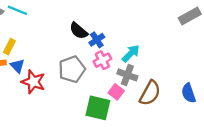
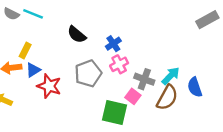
black semicircle: (79, 31) -> (77, 34), moved
cyan arrow: (131, 53) -> (171, 76), moved
blue triangle: (17, 66) -> (33, 70), turned 42
blue semicircle: (189, 93) -> (195, 87), moved

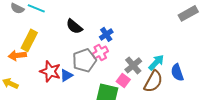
yellow rectangle: (25, 51) -> (29, 40), size x1.5
pink cross: (119, 64) -> (100, 52), moved
blue triangle: (33, 70) -> (66, 75), moved
gray cross: (144, 79) -> (133, 65), turned 30

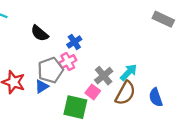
gray rectangle: (188, 13) -> (163, 19), turned 54
blue semicircle: (177, 72) -> (156, 97), moved
blue triangle: (66, 75) -> (42, 86), moved

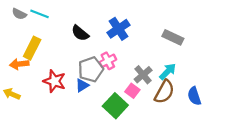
gray rectangle: (163, 19) -> (173, 37), moved
blue cross: (74, 42) -> (118, 29), moved, size x1.5
green square: (75, 107) -> (115, 106), turned 30

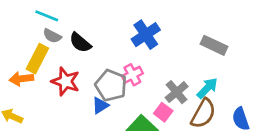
gray semicircle: (19, 14) -> (52, 36), moved
black semicircle: (80, 33) -> (80, 43), moved
gray pentagon: (91, 69) -> (111, 85), turned -30
red star: (54, 81) -> (66, 81), moved

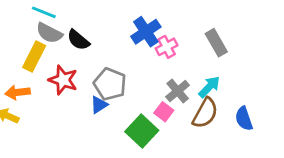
gray semicircle: (52, 36) -> (49, 33), size x1.4
gray rectangle: (214, 45) -> (216, 43), turned 35
pink cross: (132, 75) -> (167, 47), moved
orange arrow: (21, 79) -> (18, 92), moved

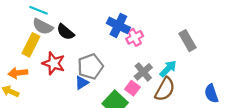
blue cross: (146, 32) -> (118, 25), turned -30
gray rectangle: (216, 43) -> (188, 41), moved
gray pentagon: (110, 84) -> (90, 67), turned 30
blue semicircle: (244, 119) -> (211, 94), moved

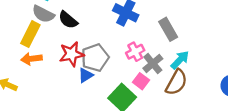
pink cross: (135, 37) -> (135, 52), moved
gray rectangle: (188, 41) -> (168, 29), moved
red star: (54, 63) -> (72, 54), moved, turned -30
orange arrow: (18, 73) -> (31, 59), moved

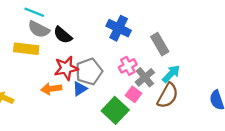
yellow rectangle: (30, 34) -> (26, 49), turned 70
orange arrow: (31, 59) -> (51, 89), moved

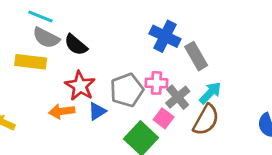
blue cross: (119, 28) -> (165, 36), moved
pink cross: (128, 66) -> (156, 83), turned 30
red star: (66, 68) -> (80, 86), turned -30
gray pentagon: (89, 72) -> (127, 90), moved

